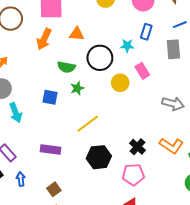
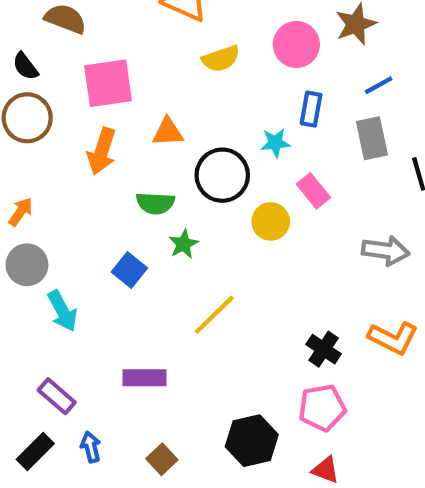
blue square: (50, 97) -> (129, 270), turned 35
black hexagon: (99, 157) -> (252, 441), moved

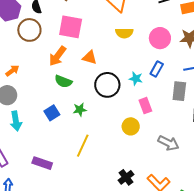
green semicircle: (155, 203) -> (63, 81), moved
yellow circle: (271, 221) -> (131, 126), moved
yellow line: (214, 315) -> (83, 146), turned -40

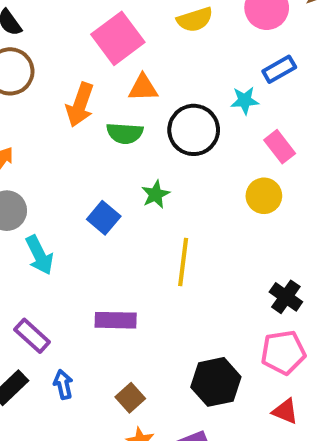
pink square: (71, 27) -> (118, 38), moved, turned -30
blue rectangle: (157, 69) -> (279, 69), turned 49
green semicircle: (63, 81) -> (125, 133), moved

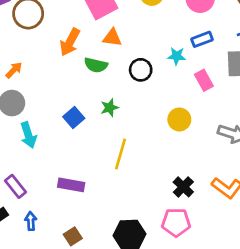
black circle: (194, 130) -> (141, 70), size x0.7
pink rectangle: (280, 147) -> (204, 80), moved

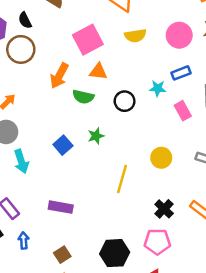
yellow circle: (179, 119) -> (161, 158), moved
yellow line: (121, 154) -> (122, 179), moved

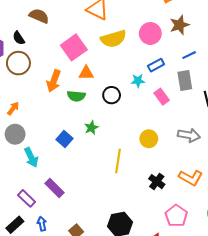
yellow semicircle: (135, 36) -> (113, 39), size x1.4
purple rectangle: (61, 207) -> (54, 188), moved, turned 42
pink pentagon: (157, 242) -> (176, 216), moved, turned -30

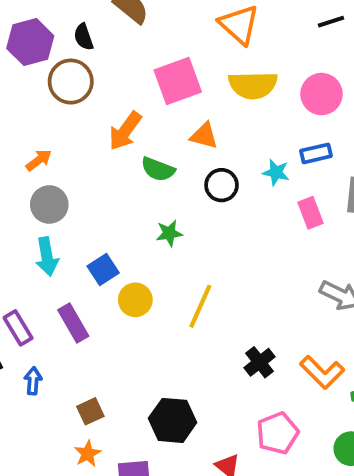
orange triangle: (86, 73) -> (204, 136), moved
gray circle: (15, 134) -> (49, 205), moved
blue square: (65, 139) -> (103, 269), moved
yellow circle: (149, 139) -> (135, 300), moved

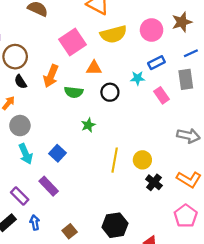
black semicircle: (84, 37) -> (20, 82), moved
yellow circle: (135, 300) -> (142, 160), moved
pink pentagon: (277, 433) -> (186, 216), moved

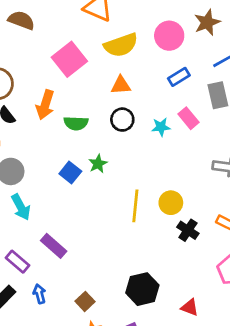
orange triangle: (94, 68) -> (121, 85), moved
cyan star: (138, 78) -> (161, 127), moved
blue square: (58, 153) -> (70, 173), moved

